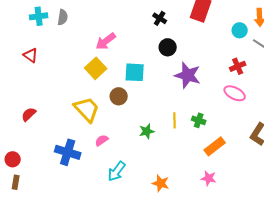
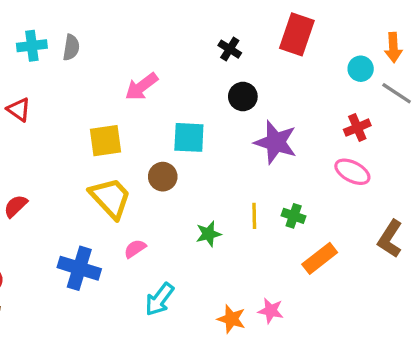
yellow square: (96, 68) -> (105, 141), moved, turned 35
pink star: (209, 178) -> (271, 311), moved

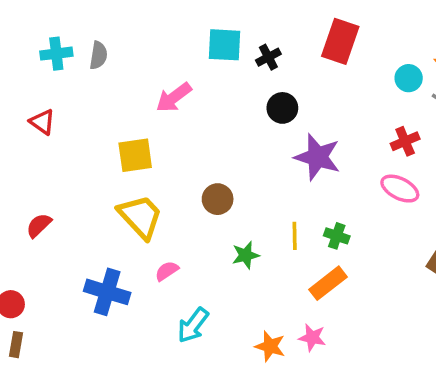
black cross: (230, 49) -> (268, 57), turned 30
cyan square: (189, 137) -> (225, 45), moved
brown circle: (163, 177) -> (218, 199), moved
orange rectangle: (320, 258) -> (328, 283), moved

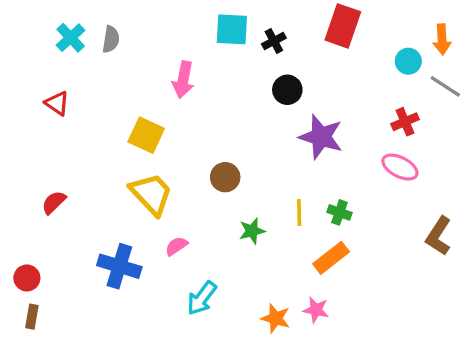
cyan cross: (56, 54) -> (71, 38), turned -36
pink arrow: (174, 97) -> (183, 80), turned -42
yellow square: (135, 155) -> (146, 135), turned 33

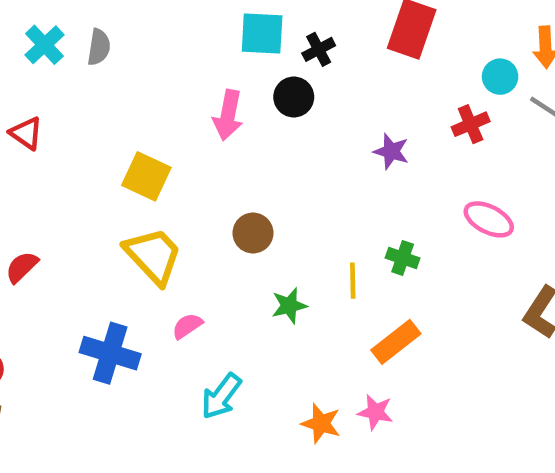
pink arrow: (183, 80) -> (228, 115), moved
black circle: (287, 90) -> (294, 97), moved
red cross: (405, 122) -> (471, 124), moved
purple star: (321, 137) -> (391, 151), moved, size x0.6
green cross: (339, 212) -> (403, 258), moved

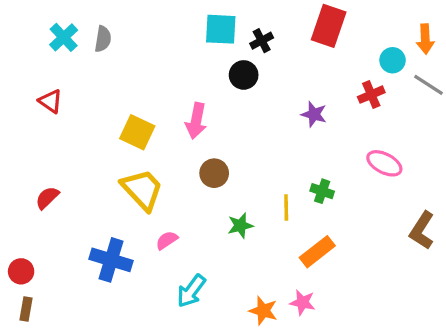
pink arrow: (228, 115) -> (196, 121), moved

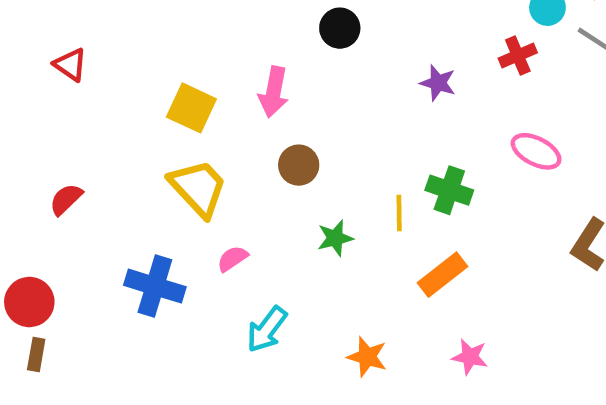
green cross: (322, 191) -> (449, 190), size x1.4
red circle: (21, 271) -> (29, 302), size x1.4
pink star: (303, 302) -> (470, 357), moved

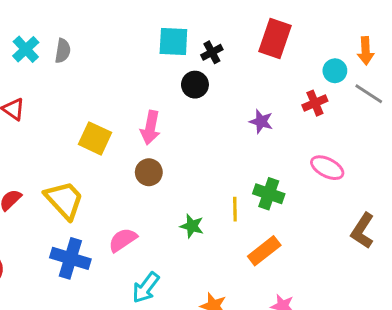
brown circle: (299, 165) -> (149, 172), moved
yellow trapezoid: (198, 188) -> (64, 200), moved
green star: (335, 238) -> (192, 226), turned 30
pink semicircle: (232, 259) -> (123, 240), size x1.4

